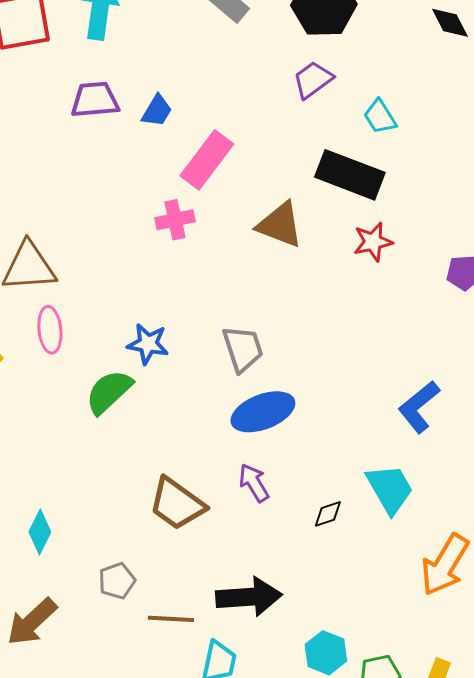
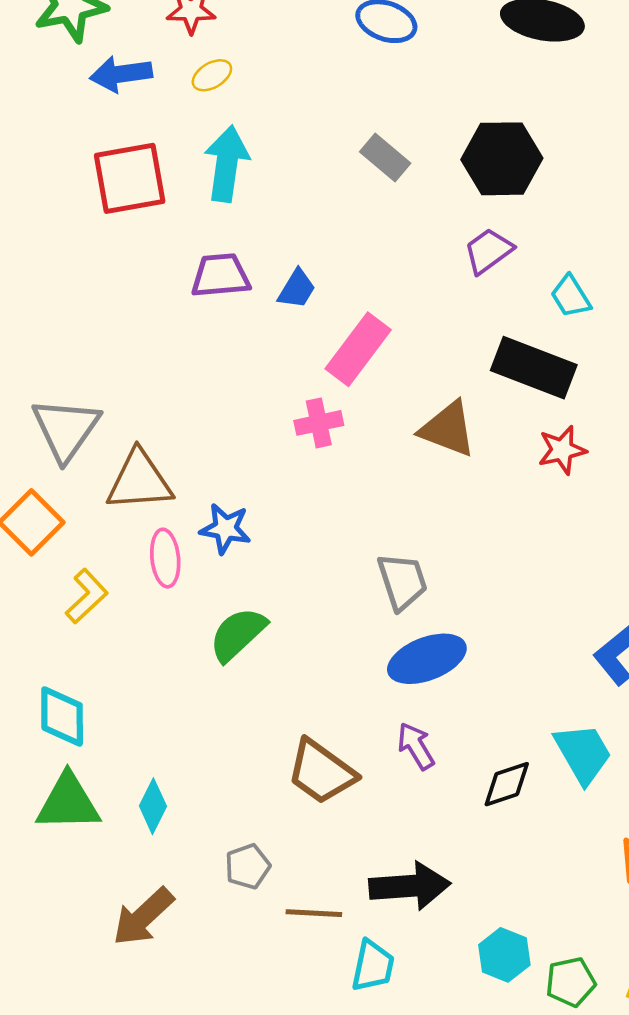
blue star: (148, 344) -> (225, 529), moved
black diamond: (328, 514) -> (507, 784), size x1.4

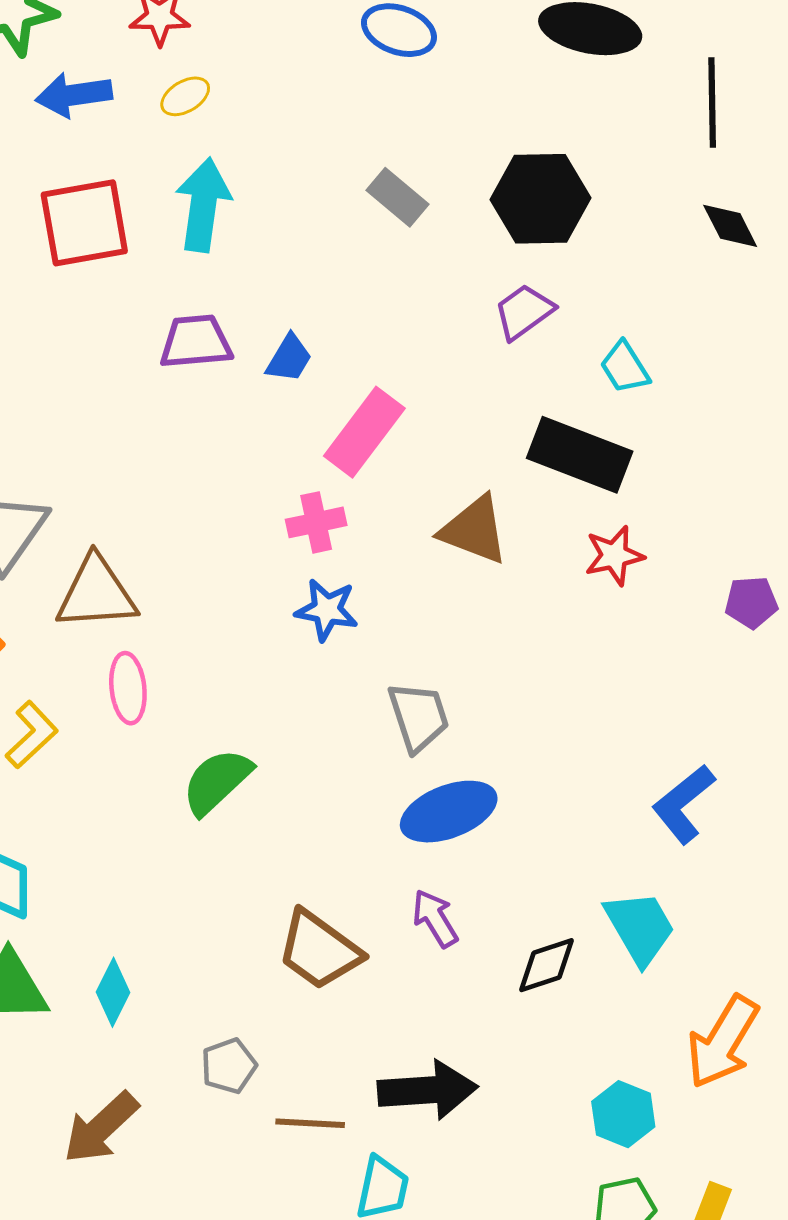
blue star: (225, 529) -> (327, 610), moved
cyan hexagon: (504, 955) -> (623, 1114), moved

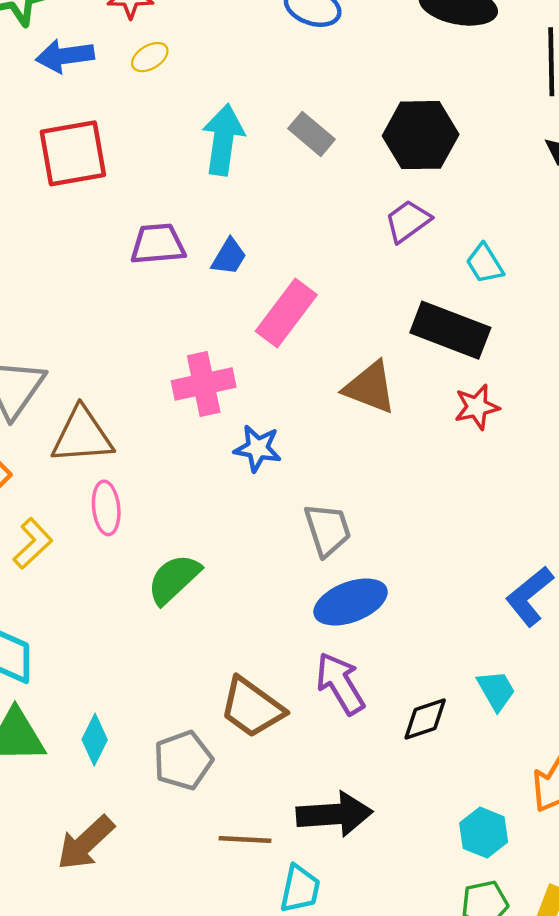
cyan arrow: (203, 205) -> (223, 140), moved
pink cross: (316, 522) -> (204, 384), moved, size x1.4
purple arrow: (435, 918) -> (340, 683), size x1.4
cyan trapezoid: (640, 927) -> (496, 690), size x0.7
gray pentagon: (229, 1066) -> (183, 760), moved, size x1.4

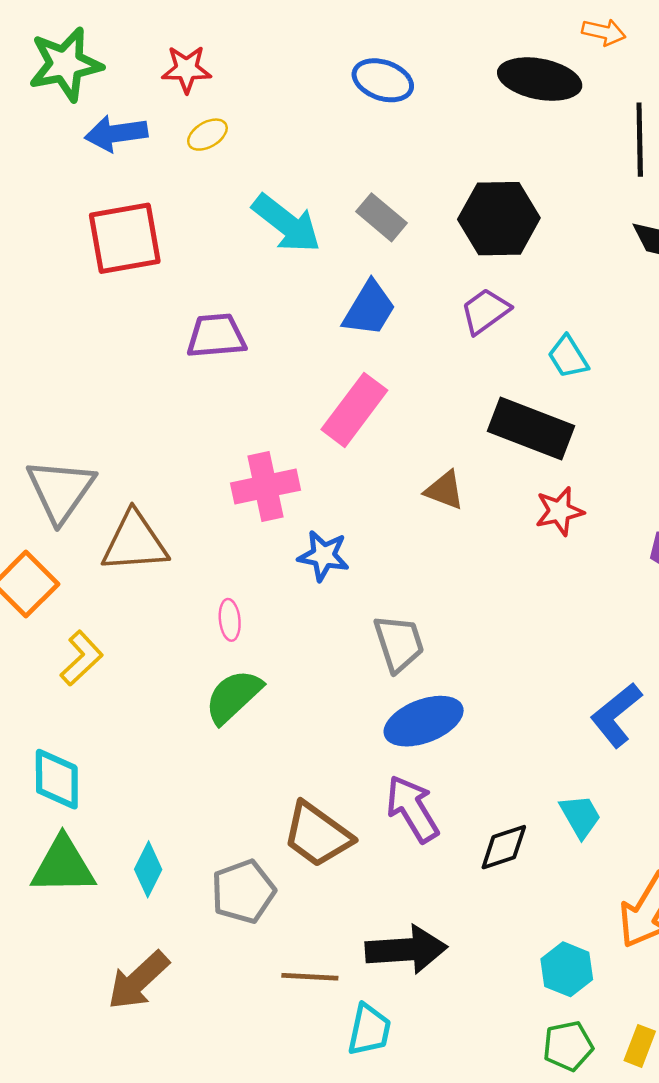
cyan arrow: (223, 140) -> (286, 224), turned 120
blue trapezoid: (229, 257) -> (369, 309), moved, size x1.4
brown triangle: (370, 387) -> (445, 490), size x0.7
pink ellipse: (106, 508) -> (230, 620), moved, size x0.7

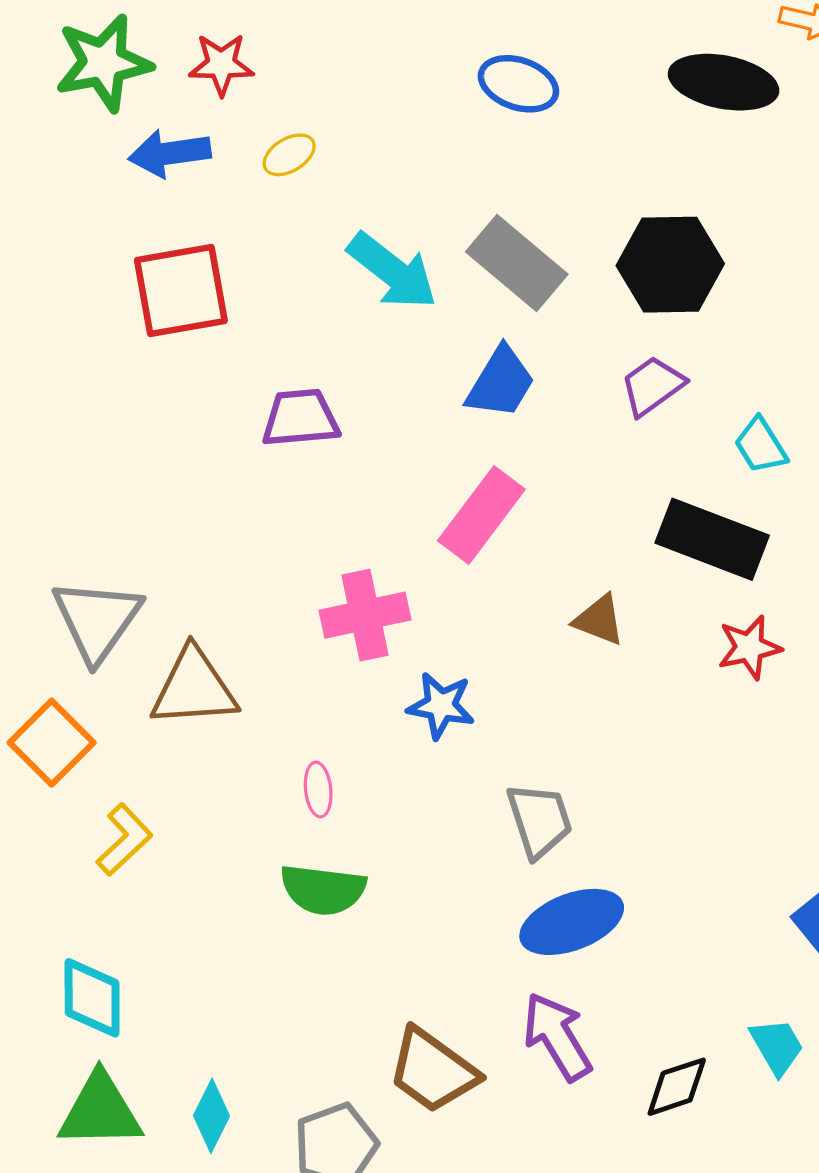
red star: (186, 69) -> (221, 64), moved
gray rectangle: (382, 217) -> (517, 263), size x1.5
green semicircle: (233, 696) -> (323, 890), turned -130

